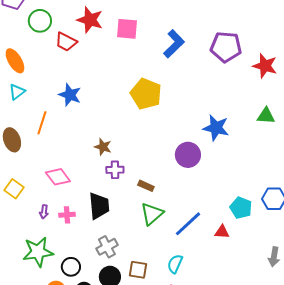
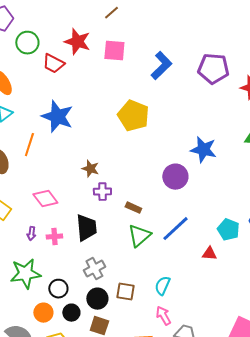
blue star: (70, 95) -> (57, 117), size x1.4
blue line: (188, 224) -> (175, 229), moved

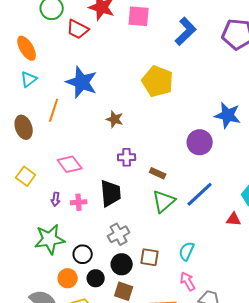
brown star: (90, 169) -> (115, 119), moved

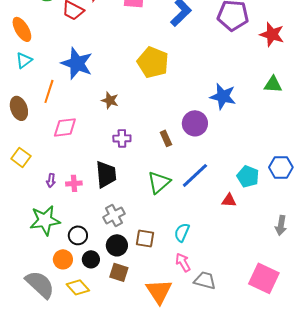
pink diamond: (70, 164) -> (65, 127), moved, turned -60
brown rectangle: (158, 173) -> (166, 138), moved, turned 42

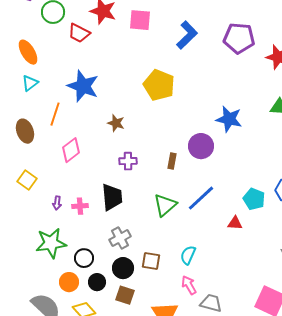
pink diamond: (65, 127) -> (71, 150), turned -30
brown rectangle: (166, 138) -> (172, 161), turned 35

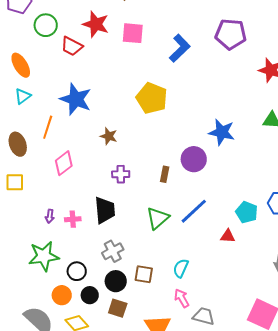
purple pentagon: (239, 38) -> (231, 34), moved
yellow square: (27, 180) -> (15, 182), moved, turned -36

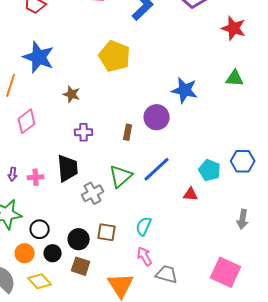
gray cross: (113, 251) -> (93, 193), moved

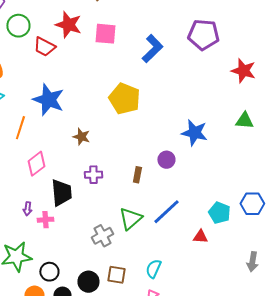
purple circle: (157, 117) -> (166, 160), size x0.7
black trapezoid: (68, 168) -> (61, 193), moved
purple arrow: (13, 174) -> (27, 209), moved

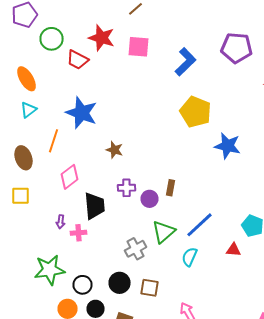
yellow pentagon: (124, 99) -> (196, 112), moved
purple circle: (166, 160) -> (150, 199), moved
cyan semicircle: (153, 269) -> (190, 257), moved
black circle: (88, 282) -> (120, 283), moved

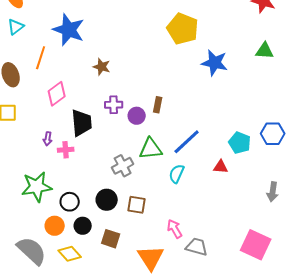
green triangle: (164, 232) -> (151, 149), turned 35

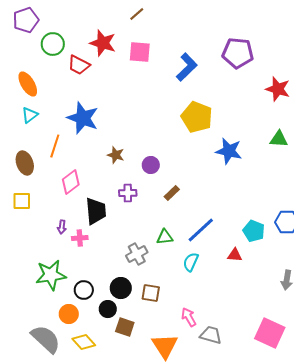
brown rectangle: (158, 105) -> (172, 193), turned 35
purple circle: (137, 116) -> (151, 165), moved
green triangle: (151, 149) -> (165, 237), size x0.7
black circle: (83, 226) -> (108, 309), moved

